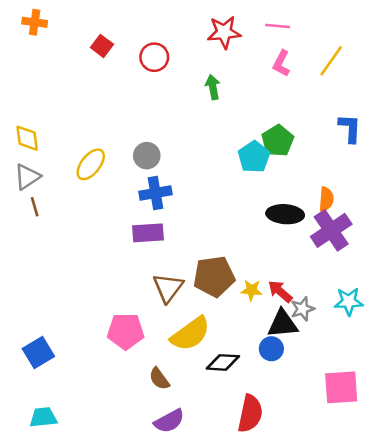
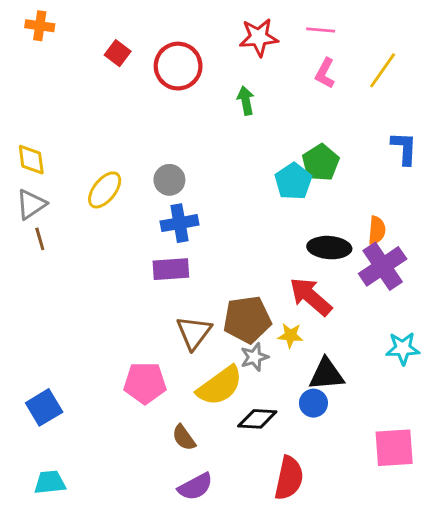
red circle: (154, 57) -> (178, 66), size x1.4
red arrow: (280, 291) -> (311, 297), moved, size x1.5
gray star: (303, 309) -> (254, 357), moved

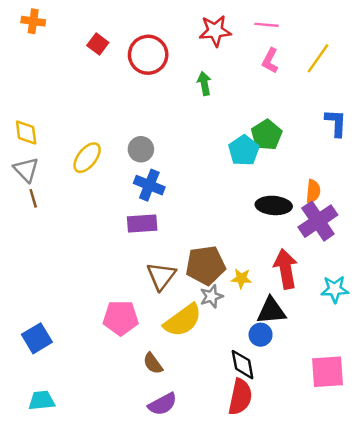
gray triangle: (31, 204) -> (26, 170), turned -40
blue cross: (180, 223) -> (149, 185), turned 32
red arrow: (311, 297) -> (286, 269), moved, turned 39
black diamond: (257, 419) -> (243, 365), moved, turned 76

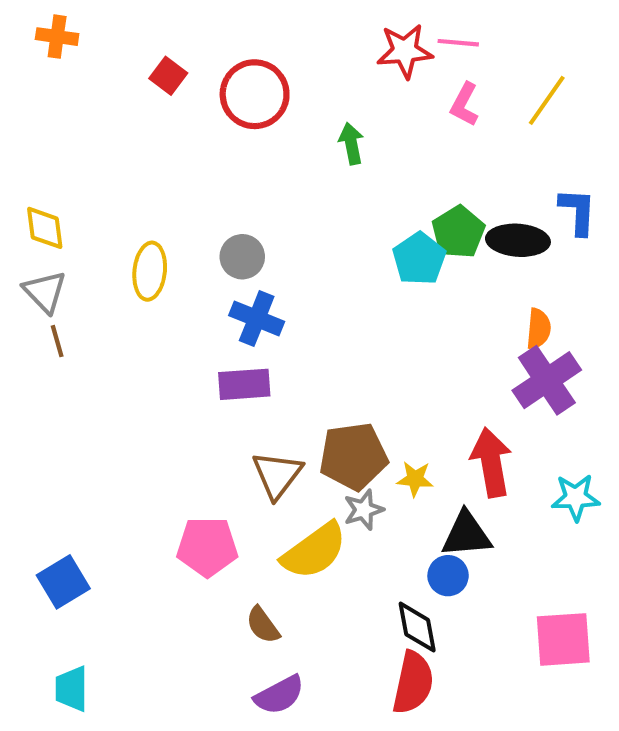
red star: (215, 31) -> (405, 51), moved
yellow ellipse: (87, 158) -> (150, 271), turned -32
black ellipse: (274, 205) -> (518, 240), moved
cyan trapezoid: (42, 400) -> (71, 689), turned -84

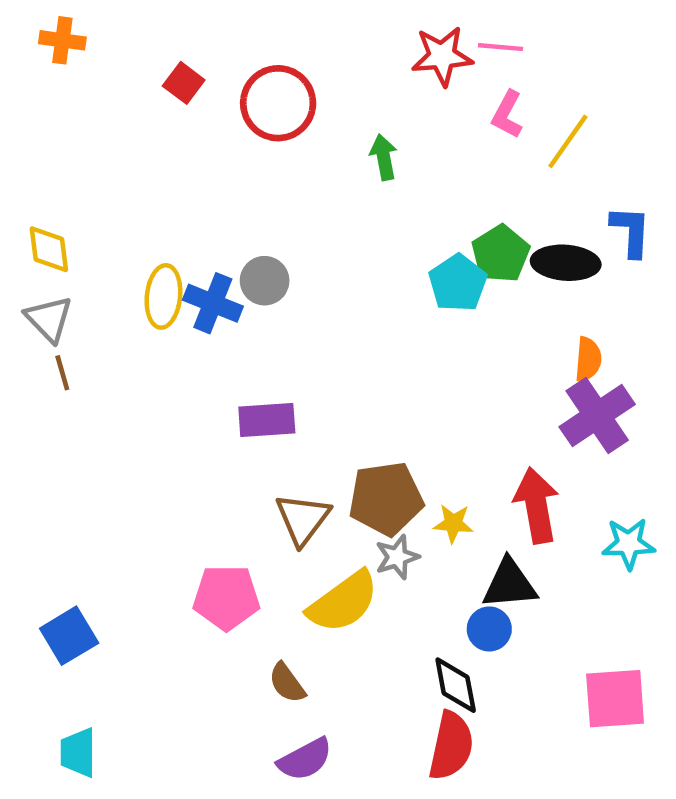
yellow line: (547, 100) -> (568, 141), moved
blue cross: (257, 318) -> (213, 303), moved

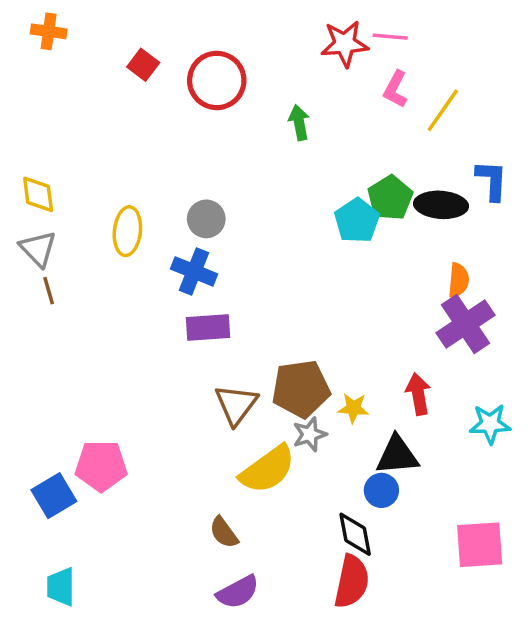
blue cross: (213, 303) -> (194, 271), moved
red arrow: (536, 505) -> (418, 394), size x0.7
pink pentagon: (226, 598) -> (101, 466), moved

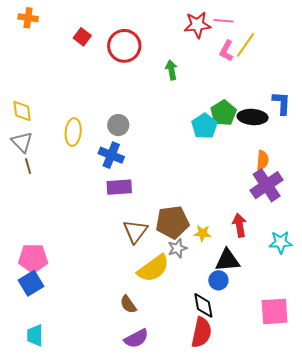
yellow line: (443, 110) -> (246, 45), moved
pink pentagon: (101, 466) -> (33, 258), moved

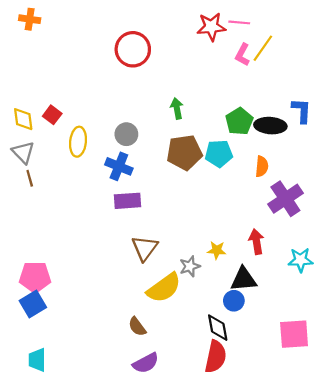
red square: (82, 37) -> (52, 115), moved
green arrow: (171, 70) -> (177, 108), moved
cyan pentagon: (204, 126) -> (219, 154), moved, turned 30
orange semicircle: (263, 160) -> (262, 166), moved
brown pentagon: (172, 222) -> (184, 152), moved

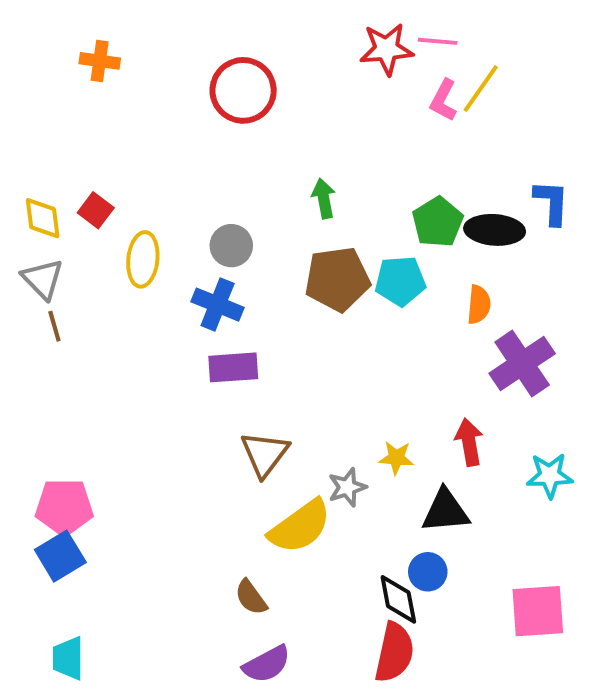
orange cross: (30, 19) -> (100, 61), moved
blue circle: (234, 301) -> (428, 572), moved

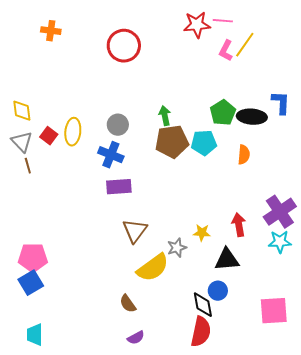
green arrow: (324, 198) -> (165, 116), moved
red square: (96, 210) -> (49, 136), moved
purple cross: (522, 364) -> (280, 212), moved
purple semicircle: (267, 664) -> (136, 338), size x0.7

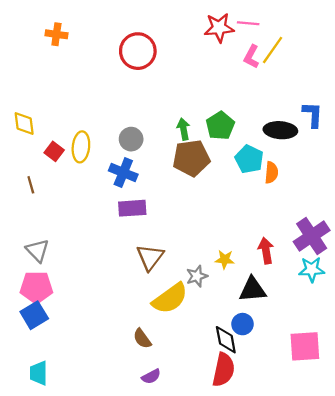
green pentagon: (223, 113) -> (220, 126), moved
gray triangle: (22, 142) -> (37, 251), moved
cyan pentagon: (204, 143) -> (249, 159), moved, turned 30

